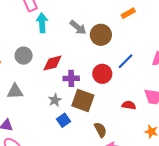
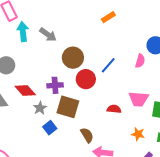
gray arrow: (78, 27) -> (48, 35), moved
brown circle: (101, 35) -> (73, 58), moved
red diamond: (52, 63) -> (25, 91), moved, turned 65

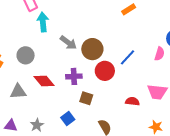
gray arrow: (48, 35) -> (68, 43), moved
brown square: (68, 107) -> (86, 98), size x0.6
gray star: (40, 108) -> (37, 125), moved

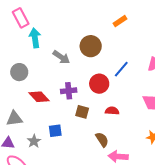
brown circle: (92, 49) -> (91, 46), moved
gray triangle: (18, 92) -> (14, 118), moved
red semicircle: (132, 101) -> (112, 111), moved
blue square: (68, 119) -> (55, 131), moved, turned 32

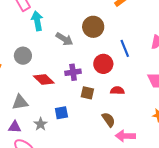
blue line: (121, 69) -> (125, 48), turned -60

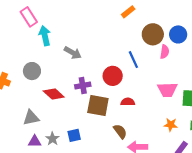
brown circle: (93, 27) -> (153, 34), moved
brown square: (87, 93) -> (98, 105), size x1.6
blue square: (61, 113) -> (74, 135), moved
purple triangle: (15, 127) -> (35, 141), moved

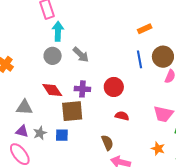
blue line: (133, 60) -> (140, 59), moved
gray circle: (32, 71) -> (53, 56), moved
brown square: (98, 105) -> (72, 111), moved, turned -30

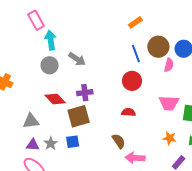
red circle: (114, 87) -> (132, 81), moved

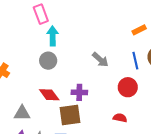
gray arrow: (77, 59) -> (100, 60), moved

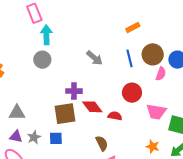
red circle: (128, 87) -> (132, 93), moved
red diamond: (49, 95) -> (92, 107), moved

